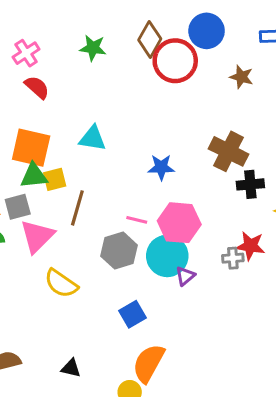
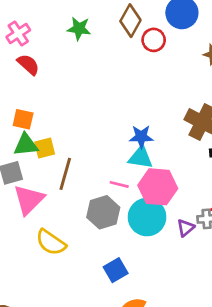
red circle: (175, 61) -> (154, 40), size x0.6
cyan triangle: (93, 138) -> (140, 157), moved
orange square: (31, 148) -> (23, 119), size x0.6
purple triangle: (185, 276) -> (186, 228), moved

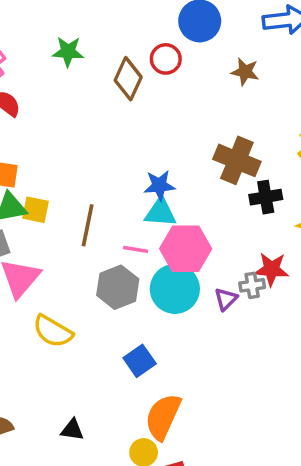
brown diamond: (130, 21) -> (128, 79), moved
yellow square: (45, 148) -> (35, 210), turned 30
brown line: (65, 174) -> (88, 225), moved

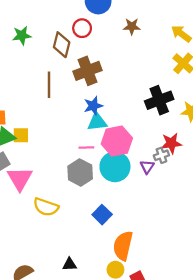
brown cross: (237, 160) -> (87, 71), moved, turned -32
black cross: (266, 197) -> (159, 100), size x1.4
brown line: (88, 225) -> (49, 85), moved

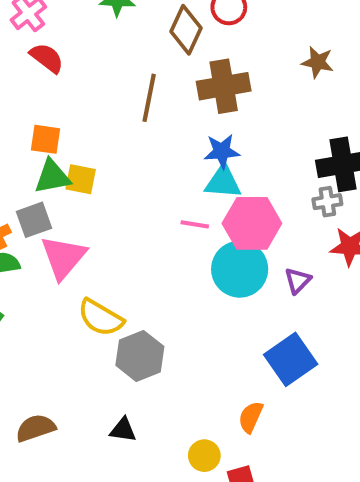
brown star: (132, 26) -> (318, 62), moved
gray cross: (161, 155) -> (327, 202), moved
gray hexagon: (80, 172) -> (140, 356), moved
blue square: (102, 215) -> (291, 359), moved, size x1.4
orange semicircle: (123, 246) -> (251, 417), moved, size x0.6

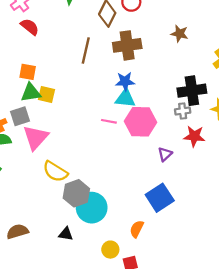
cyan circle: (240, 269) -> (92, 208), moved

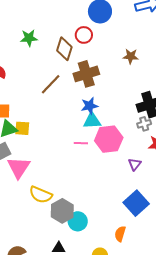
brown line: (86, 51) -> (51, 84), turned 40
cyan circle: (92, 208) -> (78, 221), size x0.7

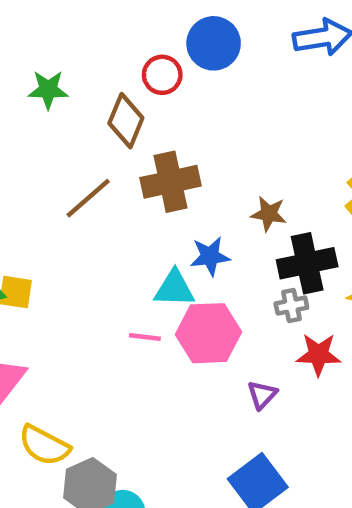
red circle: (84, 35) -> (162, 75), moved
brown star: (131, 56) -> (269, 214), moved
blue star: (89, 106) -> (210, 256), moved

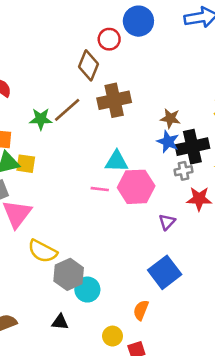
green star: (48, 90) -> (41, 119), moved
blue star: (210, 256) -> (168, 142), moved, turned 30

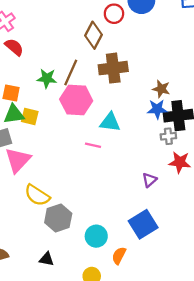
brown line: (67, 110) -> (71, 73), turned -30
blue star: (168, 142) -> (157, 109), turned -30
pink hexagon: (136, 187) -> (76, 100), moved
cyan circle: (87, 290) -> (96, 236), moved

